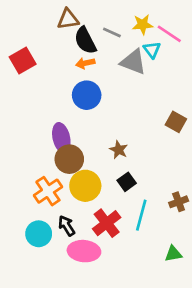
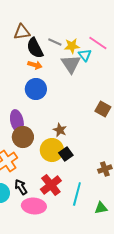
yellow star: (143, 25) -> (72, 46), moved
gray triangle: (133, 62) -> (71, 64), turned 35
orange arrow: (85, 63) -> (35, 65), turned -152
yellow circle: (85, 186) -> (52, 150), moved
cyan line: (141, 215) -> (77, 194), moved

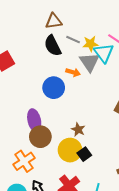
brown triangle: (22, 32) -> (54, 21), moved
cyan triangle: (85, 55) -> (104, 53), size x1.5
orange arrow: (35, 65) -> (73, 72), moved

